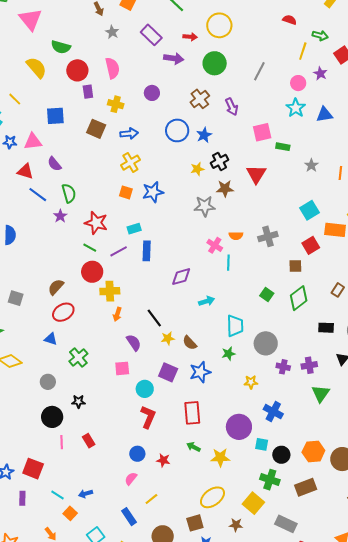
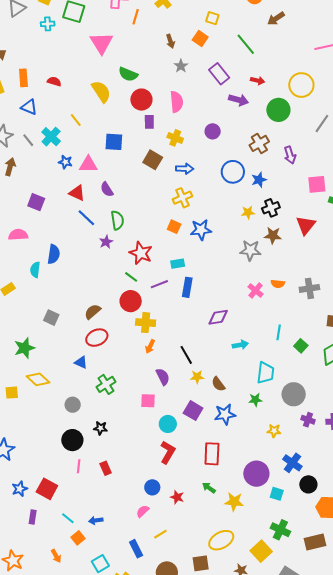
yellow circle: (219, 25) -> (301, 85), moved
cyan line: (228, 263) -> (279, 332), moved
black circle: (281, 455) -> (308, 484), moved

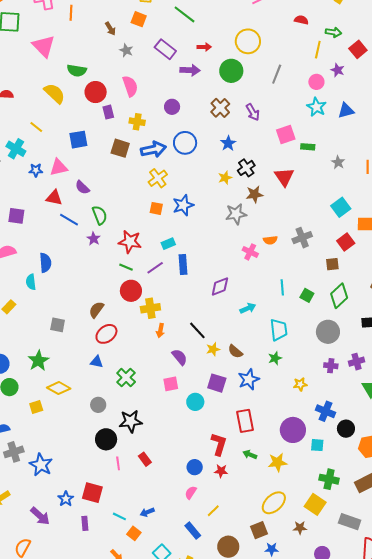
blue arrow: (185, 169) -> (153, 149), size x1.4
blue circle: (233, 172) -> (185, 143), moved
gray circle: (294, 394) -> (328, 332), moved
black star: (100, 428) -> (131, 421), size x1.6
red L-shape: (168, 452) -> (219, 444), moved

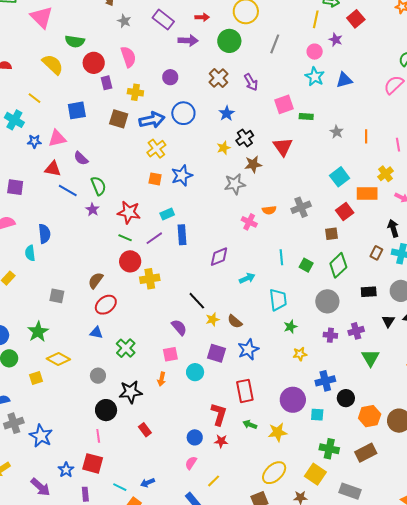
orange arrow: (160, 331) -> (162, 379), moved
green star: (275, 358) -> (290, 327), moved
blue cross: (325, 411) -> (325, 381), turned -36
pink line: (118, 463) -> (98, 436), moved

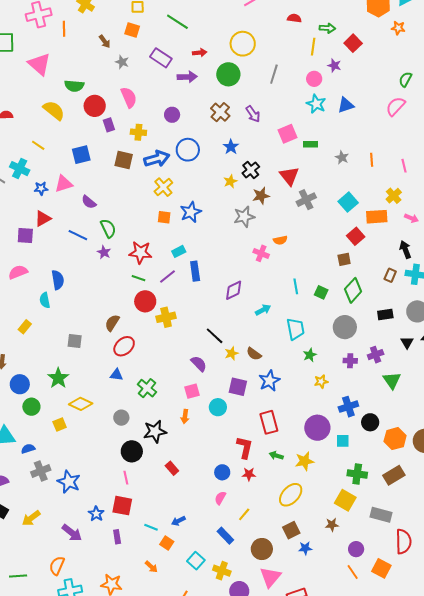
red triangle: (53, 169) -> (43, 218), moved, turned -36
gray cross: (301, 207) -> (306, 200), moved
yellow ellipse: (274, 473) -> (291, 495), moved

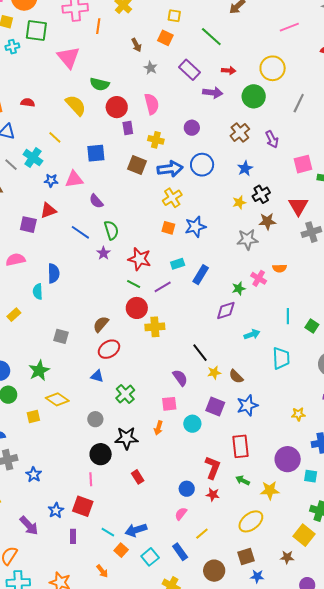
blue rectangle: (195, 271) -> (201, 275), moved, turned 30
green star: (310, 355) -> (239, 288), moved
blue star: (69, 482) -> (34, 475), size x0.7
blue arrow: (178, 521) -> (136, 530), size x1.5
cyan square: (196, 561) -> (150, 557), moved

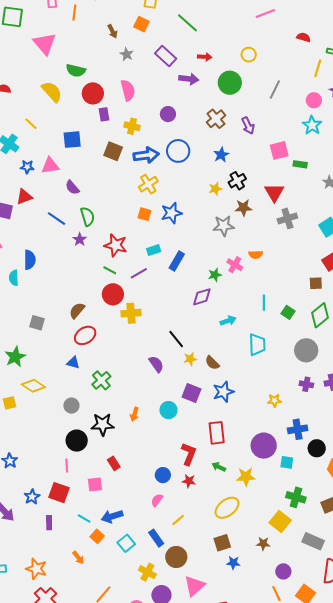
yellow circle: (273, 68) -> (249, 55), size x0.6
pink square: (169, 404) -> (95, 484), moved
brown circle: (214, 571) -> (176, 557), moved

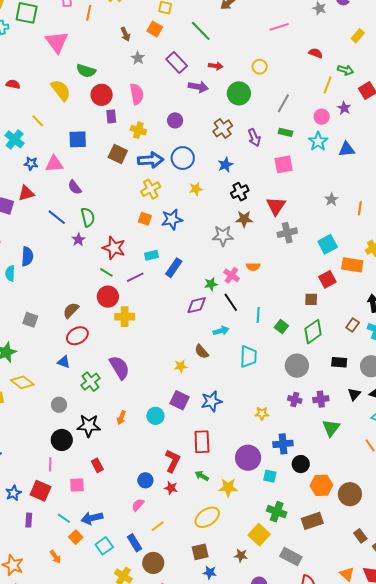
green rectangle: (300, 164) -> (286, 132), moved
yellow star: (215, 189) -> (196, 189), moved
black line: (176, 339) -> (231, 302), moved
brown semicircle: (212, 363) -> (202, 352), moved
purple semicircle: (156, 364) -> (119, 367), moved, size x1.4

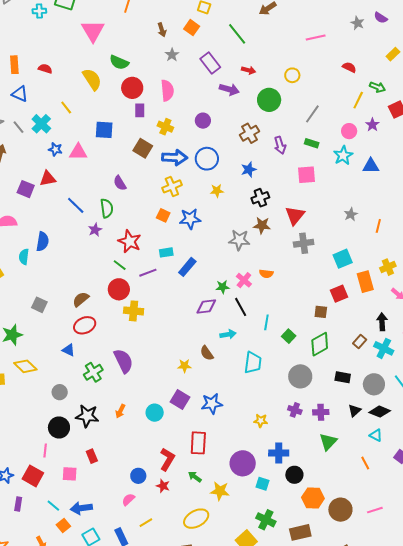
purple semicircle: (75, 187) -> (120, 183), moved
orange rectangle: (352, 265) -> (365, 282), turned 60

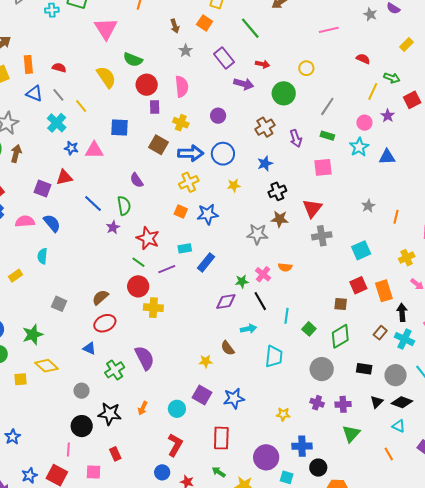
gray line: (18, 127) -> (58, 95), moved
blue semicircle: (43, 241) -> (52, 223), moved, turned -48
orange rectangle: (365, 282) -> (384, 291), moved
red L-shape: (167, 459) -> (175, 445), moved

